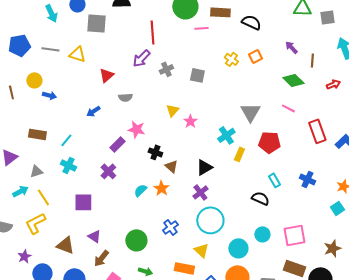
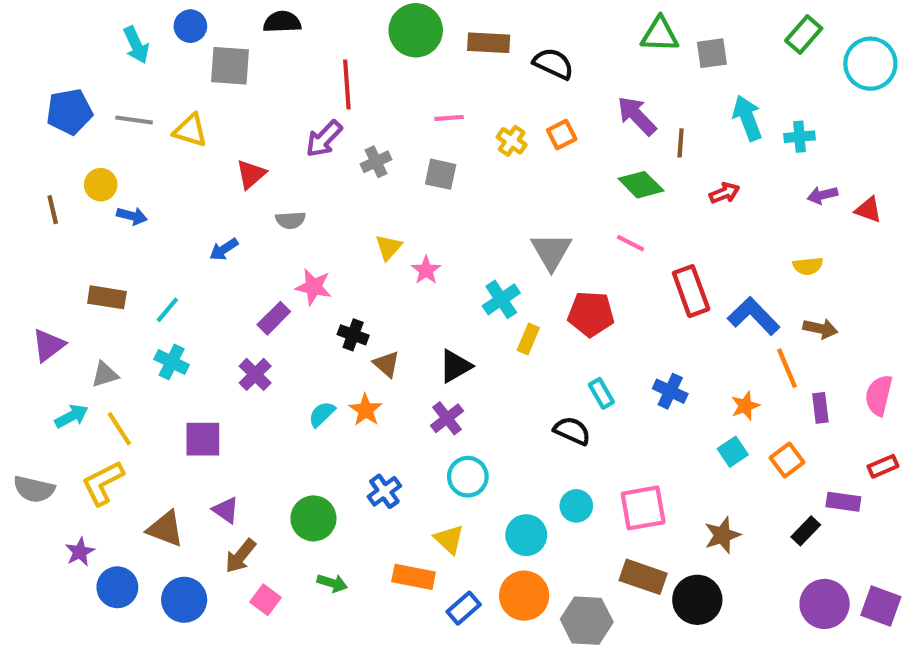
pink line: (201, 28) -> (449, 118), moved
purple arrow: (291, 47) -> (637, 116), size x1.5
cyan circle: (210, 220) -> (468, 477), size x0.7

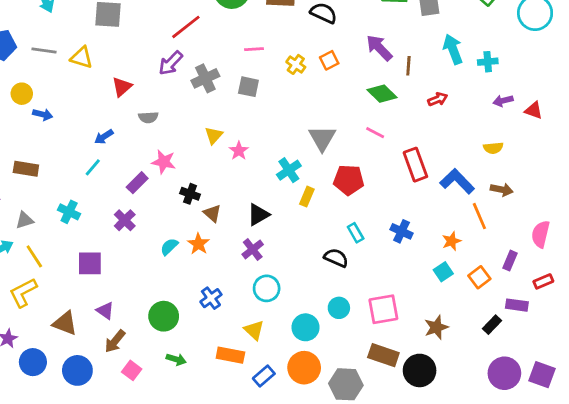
red line: (347, 85) -> (186, 27), turned 56
gray cross: (376, 162) -> (205, 78), size x1.4
cyan line: (167, 310) -> (93, 167), moved
purple rectangle: (820, 408) -> (510, 261), moved, turned 30

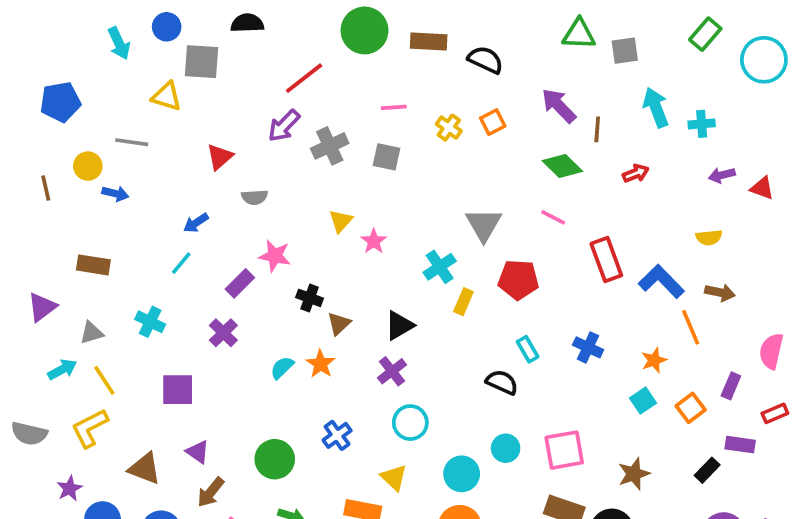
gray line: (44, 51) -> (132, 142), moved
yellow triangle: (82, 57) -> (167, 96), moved
brown triangle: (212, 213) -> (339, 324), turned 36

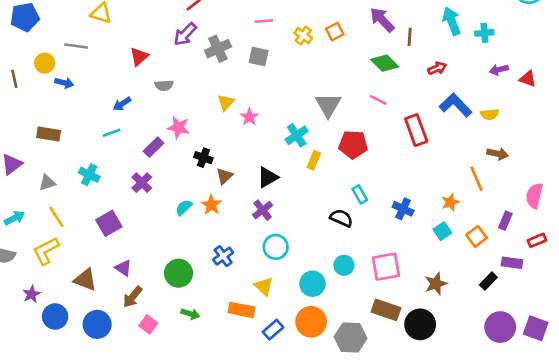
cyan line: (181, 263) -> (112, 133), turned 30
blue L-shape: (661, 281) -> (456, 105), moved
blue cross: (588, 347) -> (403, 209), moved
cyan arrow: (62, 369) -> (14, 218), moved
purple square: (178, 390) -> (109, 223), turned -30

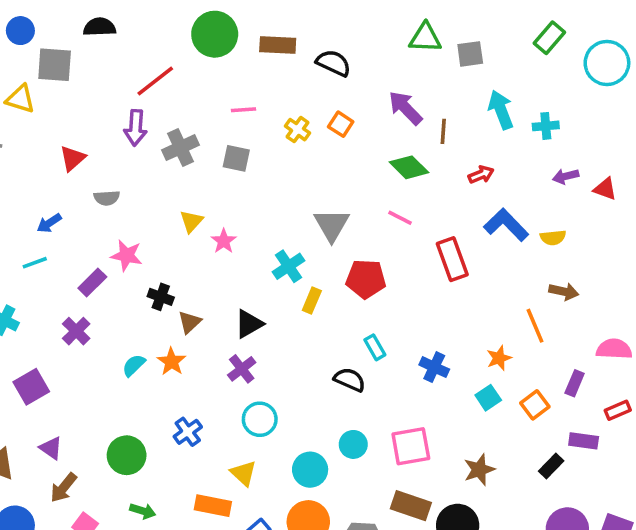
orange square: (335, 32) -> (341, 124), turned -30
purple arrow: (185, 34) -> (136, 128), turned -40
pink semicircle: (534, 196) -> (614, 349), turned 80

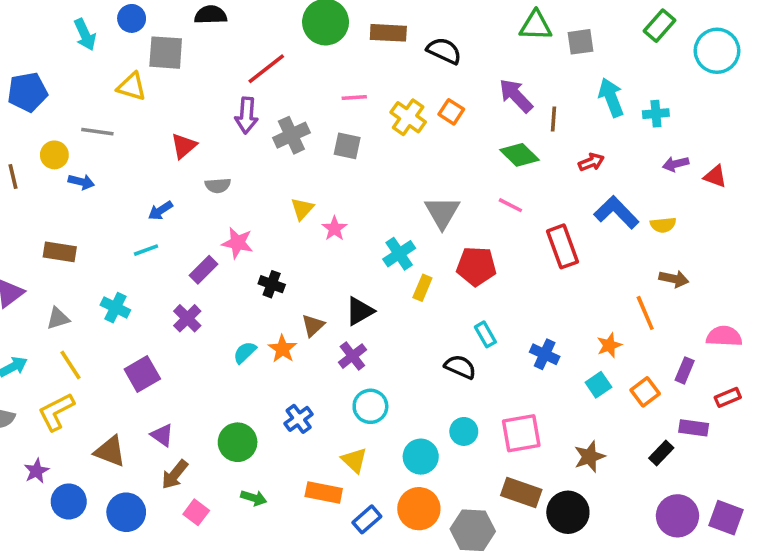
yellow cross: (297, 130) -> (408, 117), size x1.4
brown triangle: (190, 322) -> (313, 325), moved

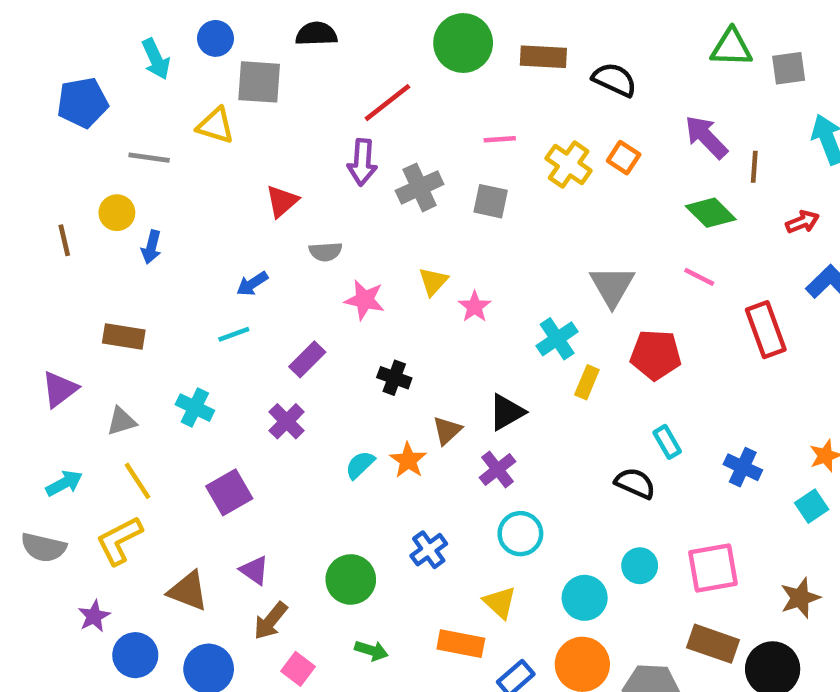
blue pentagon: (27, 92) -> (83, 103), moved
gray line: (97, 132) -> (149, 158), moved
blue arrow: (81, 182) -> (151, 247), turned 90
pink star: (238, 243) -> (365, 300), moved

